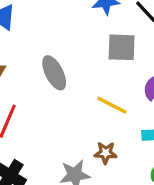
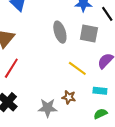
gray ellipse: (54, 73) -> (60, 32), moved

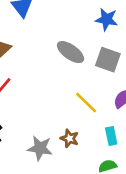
gray ellipse: (60, 32) -> (71, 52), turned -45
cyan rectangle: (100, 91) -> (111, 136), turned 64

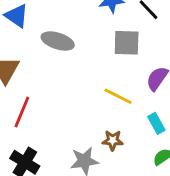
gray ellipse: (71, 52) -> (58, 41), moved

